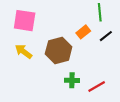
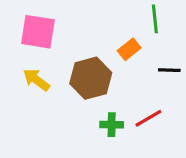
black line: (106, 36) -> (169, 70), moved, turned 40
red line: (97, 86) -> (148, 118), moved

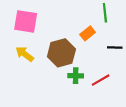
green cross: (112, 125) -> (76, 76), moved

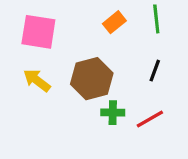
orange rectangle: (88, 33) -> (114, 22), moved
black line: (115, 47) -> (155, 71), moved, turned -72

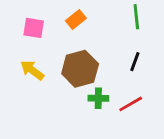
orange rectangle: (114, 22) -> (76, 20), moved
pink square: (38, 32) -> (34, 28), size x0.7

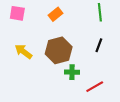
pink square: (34, 28) -> (17, 13), moved
red line: (131, 104) -> (95, 87), moved

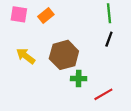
orange rectangle: (55, 14) -> (46, 15), moved
black line: (99, 45) -> (109, 39), moved

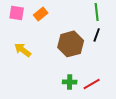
brown hexagon: (64, 55) -> (71, 44), moved
green cross: (79, 79) -> (70, 82), moved

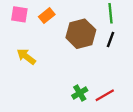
brown hexagon: (71, 44) -> (81, 34), moved
green cross: (70, 82) -> (80, 93), turned -32

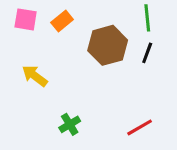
green cross: (80, 93) -> (70, 124), moved

